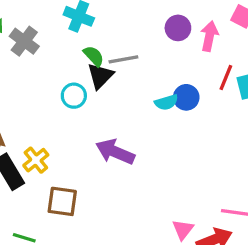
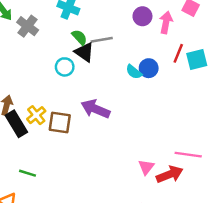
black triangle: (100, 76) -> (84, 52), turned -40
cyan semicircle: (166, 102) -> (134, 72), turned 56
brown square: (62, 201) -> (60, 123), moved

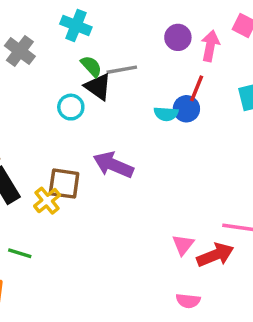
red line: (178, 53) -> (197, 88), moved
cyan semicircle: (134, 72) -> (166, 114), turned -35
yellow cross: (36, 115) -> (47, 201), moved

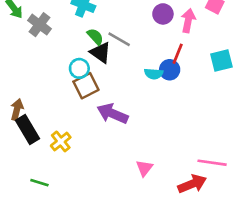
gray line: (122, 70) -> (119, 39), turned 40
brown square: (64, 184) -> (86, 86), moved, turned -35
pink triangle: (183, 245) -> (144, 168), moved

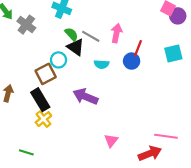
purple circle: (163, 14) -> (178, 16), moved
pink arrow: (188, 21) -> (117, 33), moved
cyan semicircle: (154, 74) -> (101, 64), moved
brown square: (86, 86) -> (46, 74), moved
black rectangle: (28, 130) -> (40, 100), moved

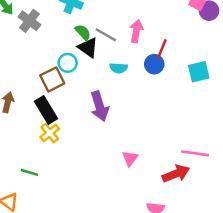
cyan square: (173, 54) -> (199, 72), moved
purple arrow: (85, 96) -> (99, 106), turned -130

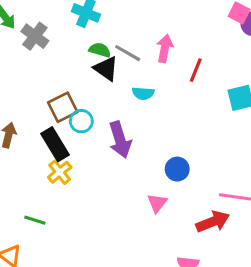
green semicircle: (83, 32) -> (100, 50), turned -30
cyan circle: (68, 63) -> (81, 121), moved
blue circle: (154, 64) -> (177, 169), moved

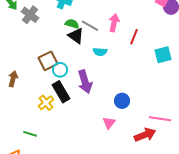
black rectangle: (55, 144) -> (61, 92), moved

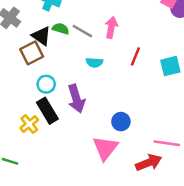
black triangle: (76, 36) -> (41, 36), moved
red line: (134, 37) -> (135, 56), moved
brown square: (48, 61) -> (32, 53), moved
pink triangle: (109, 123) -> (105, 148), size x1.6

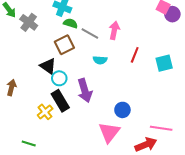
green semicircle: (61, 29) -> (70, 23), moved
black triangle: (41, 36) -> (48, 66), moved
brown square: (32, 53) -> (64, 45), moved

